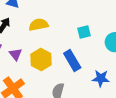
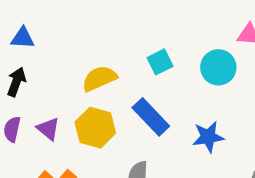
yellow semicircle: (39, 25) -> (99, 78), moved

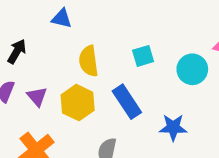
blue triangle: (23, 38) -> (62, 18), moved
yellow semicircle: (99, 78) -> (89, 61), turned -84

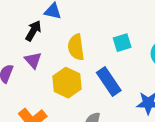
black arrow: (17, 51) -> (33, 31), moved
purple triangle: (37, 97) -> (33, 60), moved

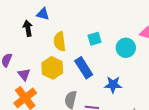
black arrow: (33, 31) -> (28, 28), turned -42
purple triangle: (33, 60) -> (24, 74), moved

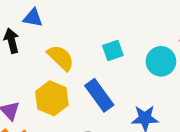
yellow semicircle: (60, 41) -> (61, 58), turned 144

